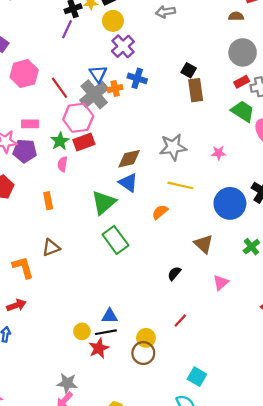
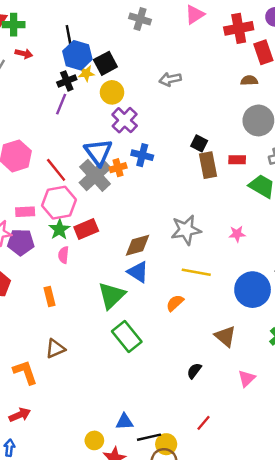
blue triangle: (98, 74) -> (98, 152), size x1.4
red rectangle: (242, 82) -> (237, 160), moved, turned 32
pink hexagon: (78, 118) -> (59, 203), moved
black line: (106, 332) -> (149, 437), moved

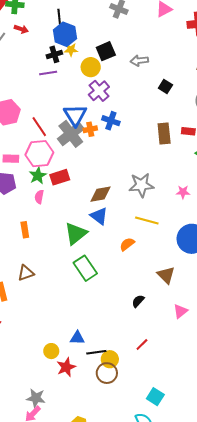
black square: (105, 63) -> (106, 51), moved
purple line: (61, 104) -> (48, 73), turned 54
black square: (199, 143) -> (165, 87), moved

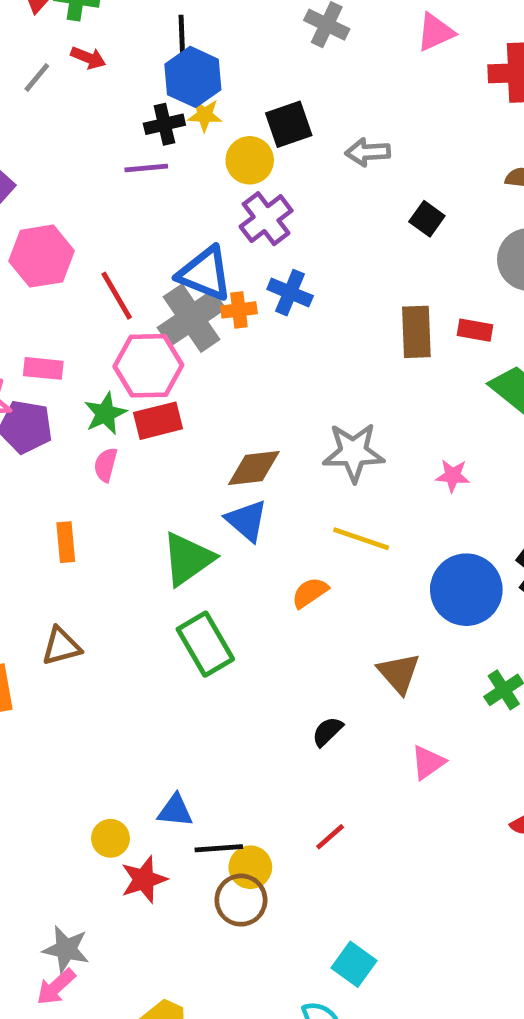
blue triangle: (75, 115) -> (205, 274), turned -40
pink hexagon: (39, 154) -> (148, 366), moved

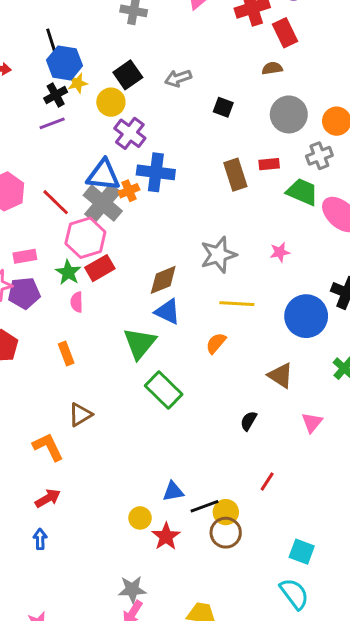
blue cross: (290, 293) -> (156, 172), size x1.4

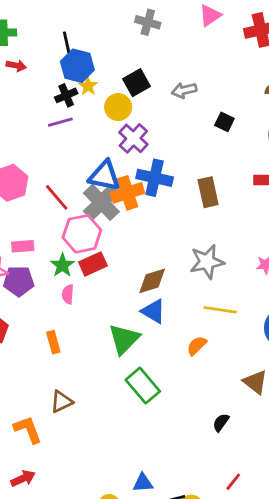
yellow star: (78, 83) -> (88, 86), turned -30
brown rectangle: (235, 175) -> (208, 192), moved
orange cross: (129, 191) -> (127, 193), size x1.6

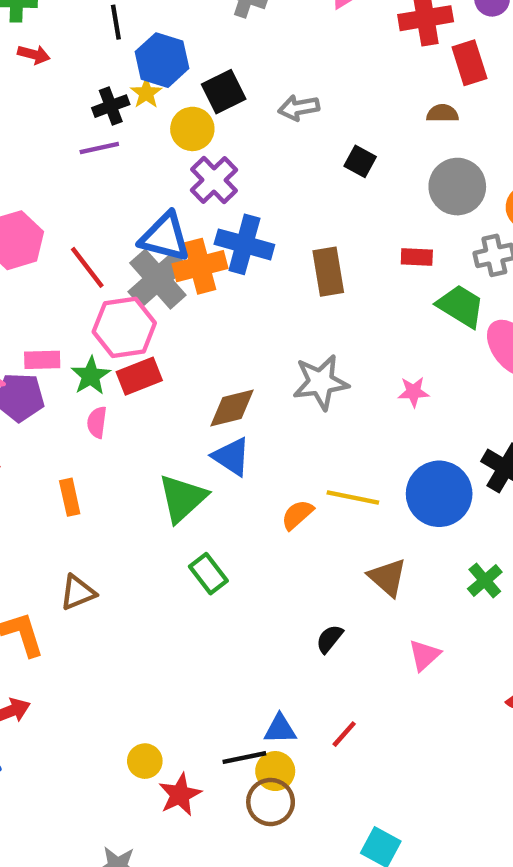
blue hexagon: (77, 66) -> (162, 60), moved
pink rectangle: (23, 246) -> (42, 360), moved
yellow line: (220, 310) -> (353, 497), moved
green rectangle: (143, 386) -> (208, 574), size x0.7
blue triangle: (143, 483) -> (280, 729), moved

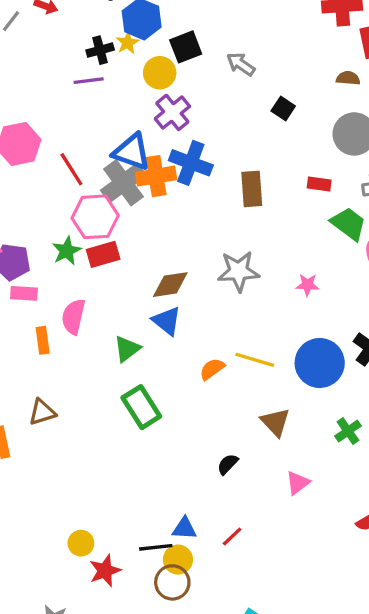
gray arrow: (299, 108) -> (241, 64), turned 40
pink rectangle: (42, 360) -> (24, 293), moved
pink semicircle: (97, 422) -> (73, 317), moved, size x1.5
green triangle: (183, 498) -> (127, 349), size x0.7
green rectangle: (208, 574) -> (141, 407), size x1.4

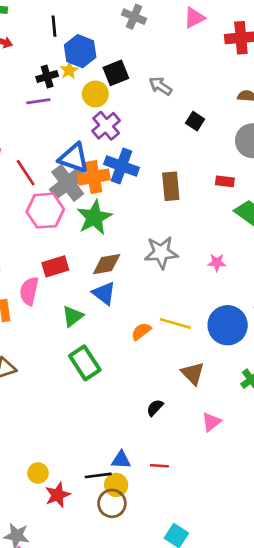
green star: (67, 251) -> (94, 217), moved, size x1.5
red rectangle: (103, 254) -> (55, 266), moved
red line: (232, 537) -> (159, 466), turned 48

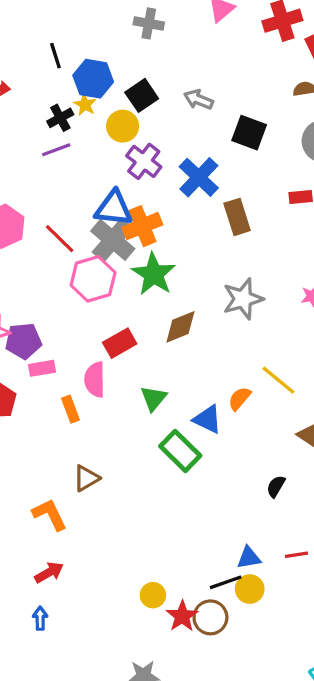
black square: (195, 121) -> (249, 133), size x1.5
blue cross: (121, 166) -> (199, 177), moved, turned 36
blue triangle: (104, 293) -> (207, 419), moved
yellow line: (175, 324) -> (278, 380), turned 36
brown circle: (112, 503) -> (210, 617), moved

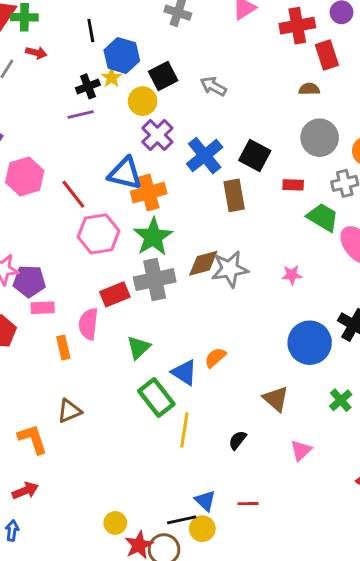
black square: (249, 133) -> (255, 155), moved
gray cross: (113, 240) -> (155, 280), moved, turned 30
brown diamond: (180, 327) -> (203, 263), moved
yellow line: (278, 380) -> (184, 430), moved, turned 52
blue triangle: (249, 558) -> (205, 501), turned 45

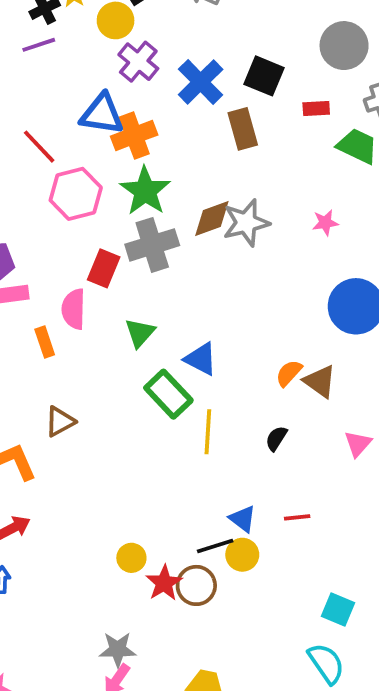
red rectangle: (115, 294) -> (104, 268), turned -40
orange semicircle: (215, 358) -> (289, 373), moved

